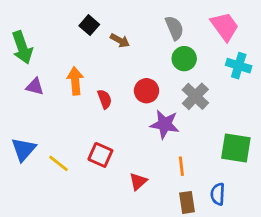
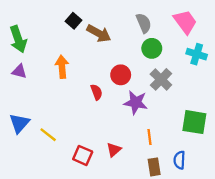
brown arrow: (120, 40) -> (99, 33), size x1.5
purple triangle: (35, 87) -> (19, 71), moved
red semicircle: (105, 99) -> (97, 92), moved
red square: (100, 155) -> (83, 155), moved

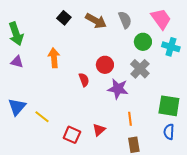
brown arrow: (99, 33) -> (96, 21), moved
green circle: (152, 48) -> (143, 42), moved
blue semicircle: (179, 160) -> (169, 132), moved

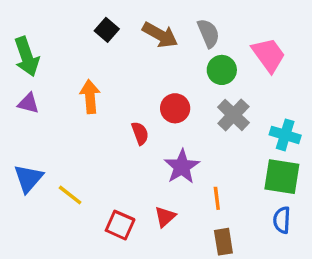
pink trapezoid: (161, 19) -> (268, 55), moved
green circle: (143, 42) -> (222, 70), moved
cyan cross: (171, 47) -> (285, 135), moved
purple star: (118, 89) -> (182, 167), moved, turned 30

